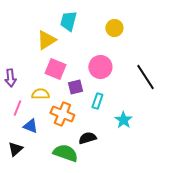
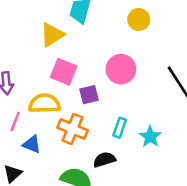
yellow semicircle: (40, 94) -> (44, 104), size x1.4
cyan rectangle: (97, 101) -> (120, 128), moved

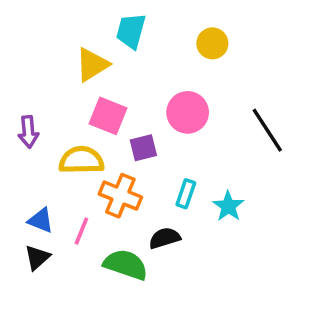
pink line: (15, 121) -> (81, 231), moved
blue triangle: (32, 144) -> (41, 220), moved

